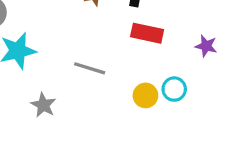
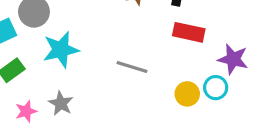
purple star: (206, 46) -> (233, 59), moved, size x1.4
gray star: (43, 105) -> (61, 103), moved

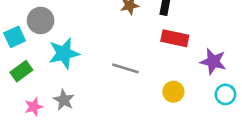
cyan circle: (216, 88) -> (225, 94), moved

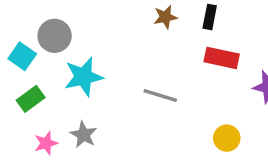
cyan square: (15, 37) -> (22, 56), turned -30
yellow circle: (173, 92) -> (227, 138), moved

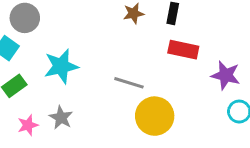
gray circle: (55, 36) -> (25, 18), moved
yellow circle: (227, 138) -> (155, 116), moved, size x1.6

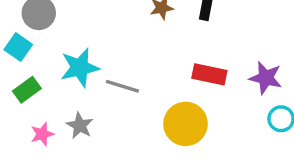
red rectangle: (183, 50) -> (209, 74), moved
gray line: (129, 83) -> (122, 86), moved

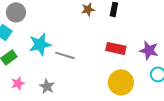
yellow circle: (186, 124) -> (121, 82), moved
gray star: (80, 126) -> (47, 86), moved

